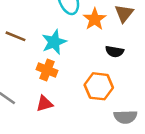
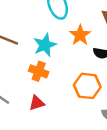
orange star: (95, 19) -> (80, 35), moved

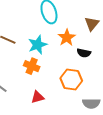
red triangle: (37, 103) -> (38, 97), moved

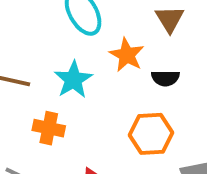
orange cross: (32, 66) -> (49, 128), moved

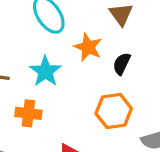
black semicircle: (165, 78) -> (122, 64), turned 120

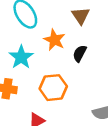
orange hexagon: (114, 111) -> (53, 88), moved

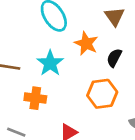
orange hexagon: (53, 88) -> (102, 94), moved

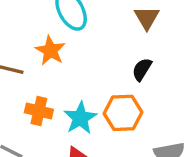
orange star: (86, 43) -> (50, 51), moved
cyan star: (50, 63) -> (80, 118), moved

